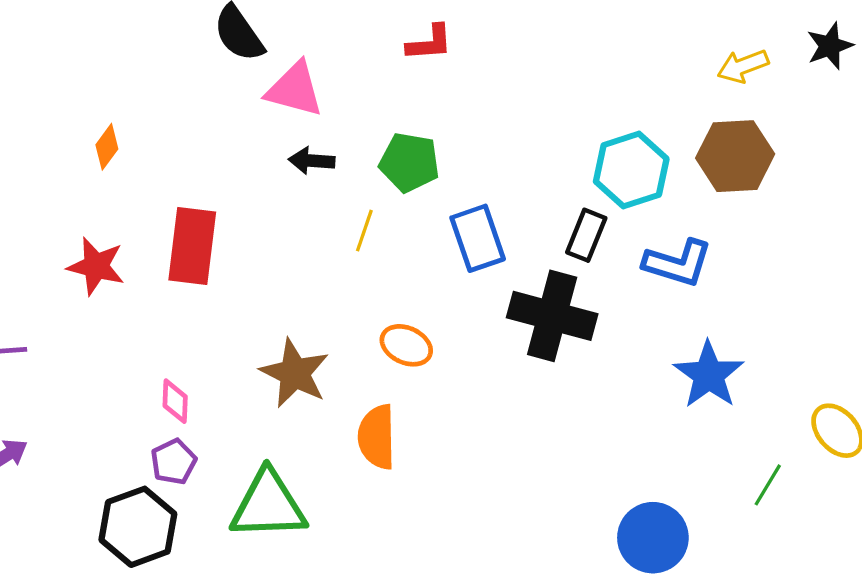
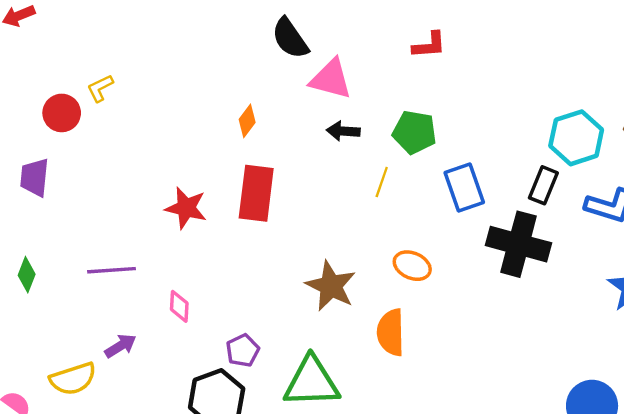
orange diamond: (107, 147) -> (247, 121), moved
pink diamond: (175, 401) -> (179, 306), moved

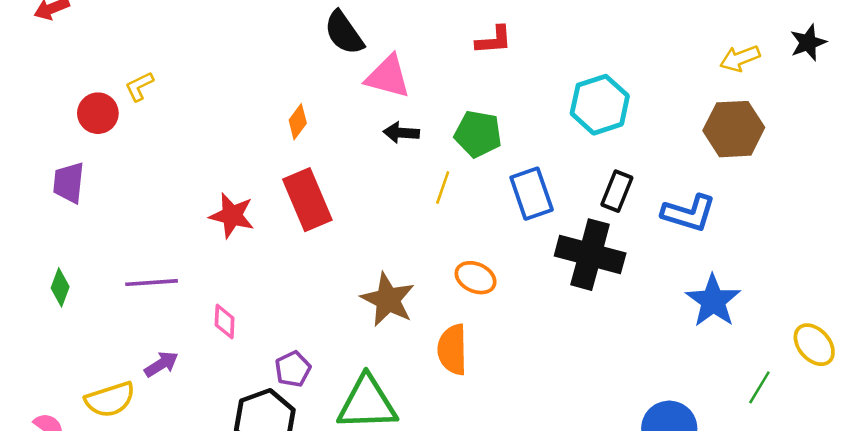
cyan hexagon: (576, 138) -> (600, 105), moved
red rectangle: (256, 193) -> (307, 200), turned -30

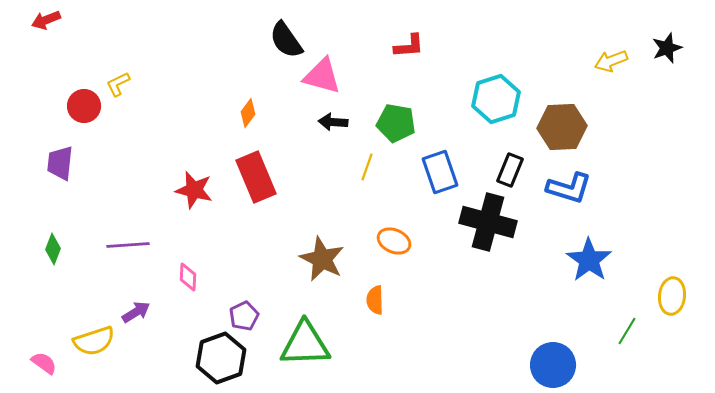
brown hexagon: (734, 129) -> (562, 127), moved
yellow ellipse: (814, 345) -> (672, 296), turned 48
orange semicircle: (452, 350) -> (375, 300), size x0.7

